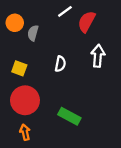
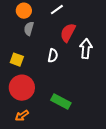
red semicircle: (87, 22) -> (68, 33), moved
orange circle: (15, 23) -> (24, 11), moved
orange arrow: (25, 132) -> (22, 116), turned -112

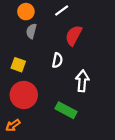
white arrow: (86, 49) -> (82, 81), moved
orange arrow: (22, 116) -> (13, 125), moved

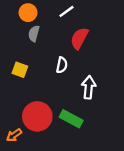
red circle: (24, 95) -> (37, 116), moved

